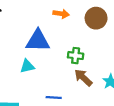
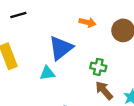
blue triangle: (38, 41) -> (61, 48), turned -45

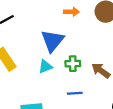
green cross: (98, 67) -> (73, 64), moved

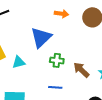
cyan triangle: (45, 67) -> (19, 62), moved

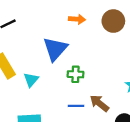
cyan triangle: (19, 62) -> (31, 80), turned -32
brown arrow: (81, 70) -> (99, 103), moved

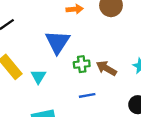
brown arrow: (99, 103) -> (106, 68), moved

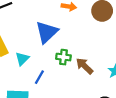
blue line: (87, 95) -> (39, 77), moved, turned -64

